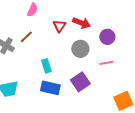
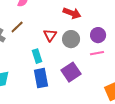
red triangle: (59, 26) -> (50, 35), moved
purple circle: (107, 37) -> (98, 35), moved
blue rectangle: (50, 88) -> (41, 78), turned 66

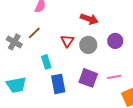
pink line: (97, 53) -> (114, 77), moved
cyan rectangle: (37, 56) -> (46, 62), moved
purple square: (71, 72) -> (88, 78), turned -36

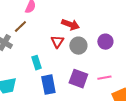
red arrow: (89, 19) -> (70, 25), moved
brown line: (34, 33) -> (20, 27), moved

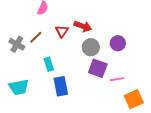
brown line: (20, 27) -> (36, 37), moved
red triangle: (57, 42) -> (62, 31), moved
purple square: (78, 79) -> (98, 68), moved

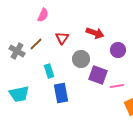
red arrow: (83, 26) -> (95, 33), moved
gray circle: (91, 47) -> (81, 59), moved

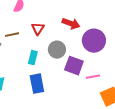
brown line: (36, 44) -> (12, 35), turned 32
purple circle: (118, 50) -> (94, 41), size x1.5
cyan rectangle: (49, 71) -> (33, 58), moved, turned 32

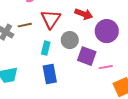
red triangle: (38, 29) -> (51, 19), size x1.5

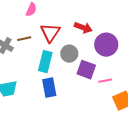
cyan rectangle: (46, 48) -> (45, 62), size x1.5

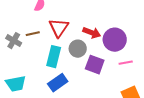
red arrow: (83, 28) -> (92, 33), moved
pink line: (105, 81) -> (126, 63), moved
blue rectangle: (49, 88) -> (58, 83), turned 66

